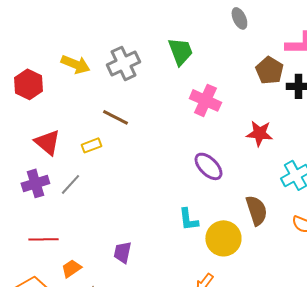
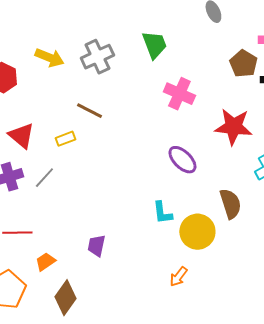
red star: (259, 133) -> (233, 127), size x1.4

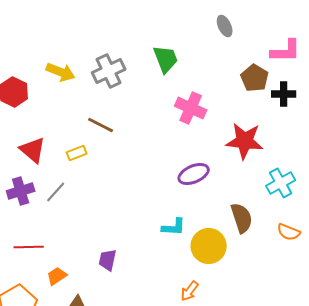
purple ellipse: (182, 160) -> (194, 174), turned -68
cyan L-shape: (162, 213) -> (174, 227), turned -80

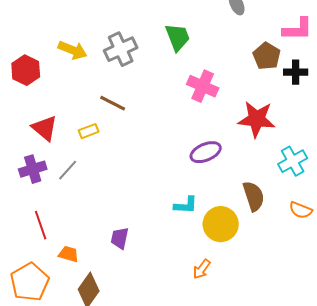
red line: (29, 247) -> (41, 225), turned 72
orange trapezoid: (57, 276) -> (69, 254), turned 50

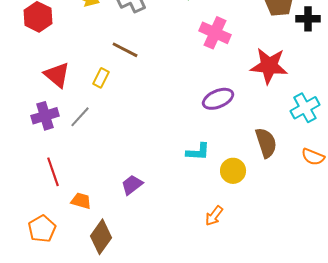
yellow rectangle: (89, 131) -> (101, 78), turned -42
yellow circle: (221, 224) -> (233, 171), size x0.7
purple trapezoid: (120, 238) -> (132, 185), turned 40
orange pentagon: (30, 282) -> (42, 229), size x0.7

